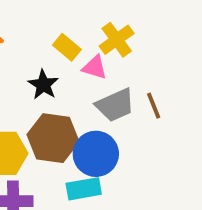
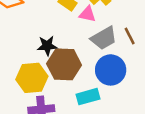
black star: (43, 85) -> (47, 46), moved, turned -30
blue circle: (96, 154) -> (111, 70), moved

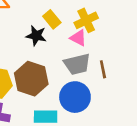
pink triangle: (87, 14) -> (78, 38), moved
black star: (47, 46) -> (36, 36), moved

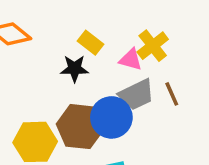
yellow cross: (86, 20) -> (153, 46), moved
blue circle: (75, 97) -> (111, 117), moved

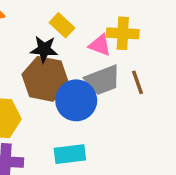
yellow cross: (153, 46) -> (123, 33), turned 36
brown hexagon: (80, 127) -> (45, 79), moved

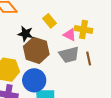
black star: (44, 49) -> (25, 34), moved
blue circle: (76, 100) -> (34, 80), moved

